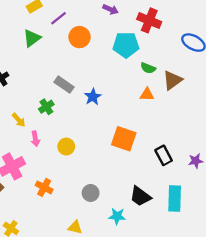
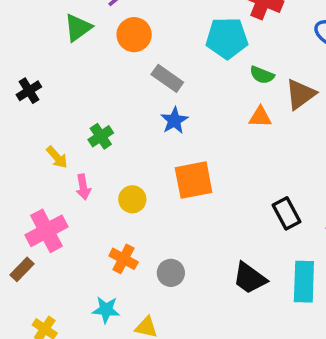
orange circle: (80, 37) -> (134, 35), moved
gray rectangle: (64, 85) -> (167, 78), moved
orange square: (124, 139) -> (194, 180), moved, turned -30
orange cross: (44, 187) -> (124, 259), moved
cyan star: (117, 216) -> (106, 310), moved

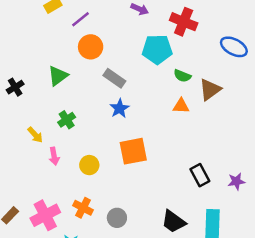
green triangle: (78, 28) -> (58, 76), moved
pink cross: (46, 231) -> (45, 215), moved

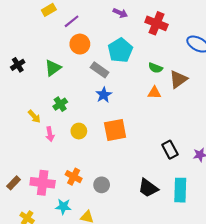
cyan pentagon: (157, 49) -> (120, 50), moved, turned -30
black cross: (15, 87) -> (18, 65), moved
yellow circle: (89, 165) -> (79, 131), moved
pink cross: (45, 215) -> (43, 183), turned 35

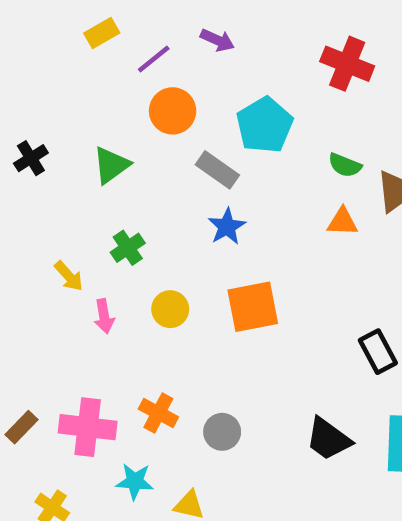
purple arrow: (120, 13) -> (217, 40), moved

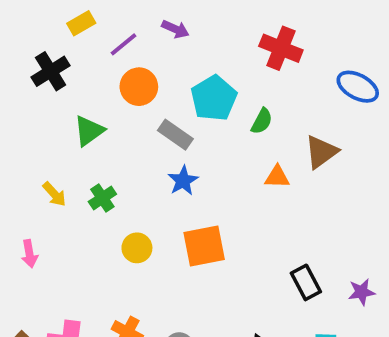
black cross: (31, 158) -> (51, 71), moved, size x1.4
green semicircle: (345, 165) -> (262, 121), moved, turned -84
yellow arrow: (69, 276) -> (54, 194), moved
pink arrow: (104, 316) -> (29, 254), moved

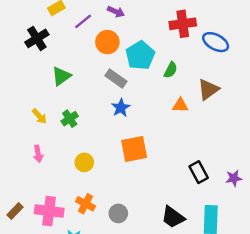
red cross: (281, 48) -> (183, 24), turned -30
orange circle: (139, 87) -> (107, 42), moved
blue ellipse: (358, 87) -> (216, 42), moved
yellow circle: (137, 248) -> (84, 162), moved
pink arrow: (29, 254) -> (38, 154), moved

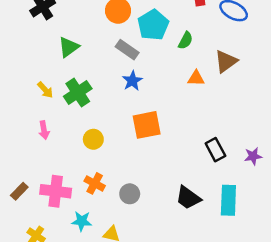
green cross: (70, 119) -> (78, 92), size x1.5

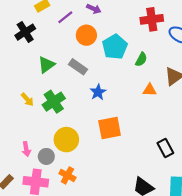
gray rectangle: (127, 50) -> (78, 67), moved
pink arrow: (44, 130) -> (26, 149), moved
yellow circle: (93, 139) -> (66, 140), size x1.5
gray circle: (130, 194) -> (46, 156), moved

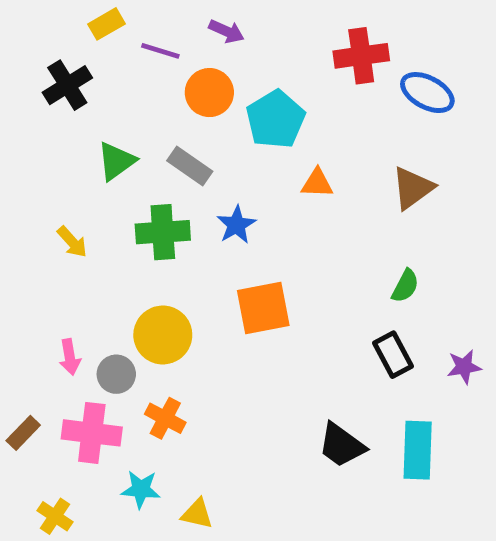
purple line: (65, 17) -> (160, 51), turned 56
green semicircle: (141, 59) -> (405, 286), moved
orange triangle: (150, 90) -> (317, 183), moved
green cross: (54, 102) -> (163, 232), moved, turned 30

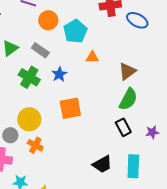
brown triangle: (413, 188) -> (127, 71), moved
green cross: (163, 232) -> (29, 77), turned 35
green semicircle: (405, 286) -> (128, 99), size x1.6
orange cross: (165, 418) -> (35, 145), moved
black trapezoid: (342, 445) -> (102, 164), turned -65

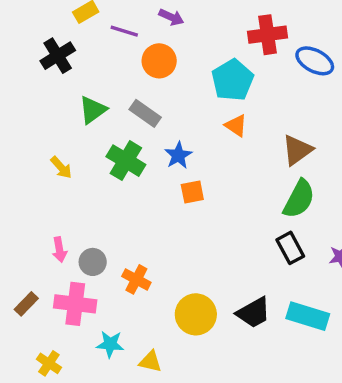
cyan pentagon: (75, 31) -> (233, 80), moved
orange triangle: (92, 57) -> (236, 126), turned 32
orange square: (70, 108) -> (192, 192), moved, size x0.6
yellow circle: (29, 119) -> (196, 314), moved
cyan rectangle: (133, 166) -> (308, 316), turned -75

